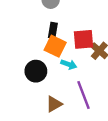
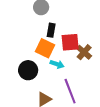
black rectangle: (53, 30) -> (51, 30), moved

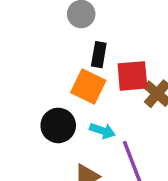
cyan arrow: (57, 64) -> (102, 131), moved

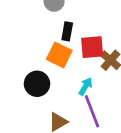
cyan arrow: (102, 131) -> (86, 86), moved, turned -78

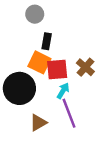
red square: (92, 47) -> (57, 70), moved
black circle: (37, 84) -> (19, 88), size x1.4

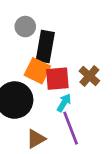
gray circle: (35, 14) -> (25, 27), moved
black rectangle: (47, 41) -> (45, 47), size x1.6

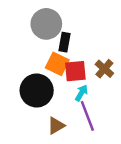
gray circle: (25, 27) -> (46, 24), size x1.6
black rectangle: (45, 47) -> (64, 42), size x0.7

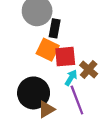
brown cross: (104, 69) -> (89, 70), moved
black circle: (37, 90) -> (34, 93), moved

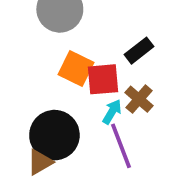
black rectangle: (55, 28) -> (139, 51), moved, turned 42
brown triangle: (46, 109) -> (40, 162), moved

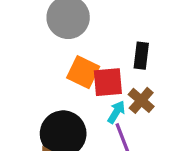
black rectangle: (139, 51) -> (141, 56), turned -45

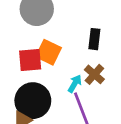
red square: (108, 82) -> (30, 60), moved

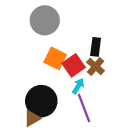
red square: (30, 60) -> (74, 65), moved, turned -30
brown cross: (94, 74) -> (96, 67), moved

